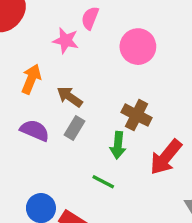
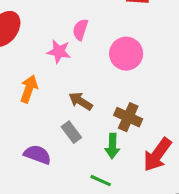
brown arrow: (70, 97) -> (81, 101), moved
gray rectangle: (75, 128) -> (71, 132), turned -65
purple semicircle: (35, 130) -> (37, 155), moved

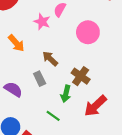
orange arrow: (29, 89) -> (16, 43), turned 108

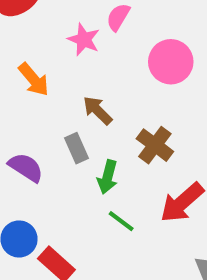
green arrow: (66, 94) -> (108, 177), moved
green line: (53, 116) -> (121, 221), moved

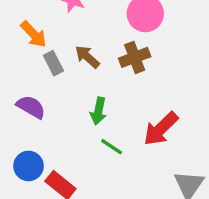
brown cross: (155, 145) -> (135, 57), moved, turned 36
gray rectangle: (77, 148) -> (53, 63), moved

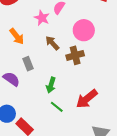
brown arrow: (87, 57) -> (52, 43), moved
gray rectangle: (53, 63) -> (28, 64), moved

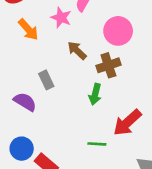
orange arrow: (17, 36) -> (28, 30), moved
green arrow: (51, 85) -> (95, 94), moved
green line: (57, 107) -> (97, 144), moved, turned -32

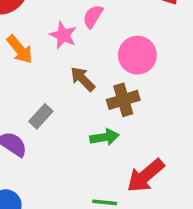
gray rectangle: (46, 80) -> (41, 116), turned 66
green arrow: (95, 94) -> (104, 137), turned -115

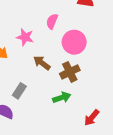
pink semicircle: (93, 16) -> (52, 21), moved
red arrow: (146, 176) -> (92, 118), size x0.7

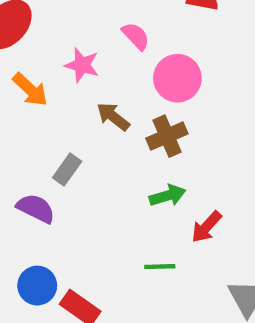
pink semicircle: (52, 21) -> (136, 36), turned 112
green arrow: (62, 98) -> (168, 196), moved

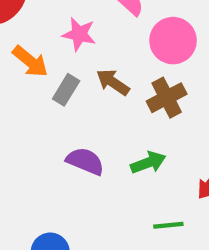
gray rectangle: (67, 169) -> (66, 90), moved
green arrow: (168, 196) -> (148, 163), moved
purple semicircle: (36, 208) -> (85, 161), moved

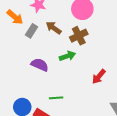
green arrow: (148, 163) -> (67, 56), moved
green line: (168, 225) -> (56, 98), moved

